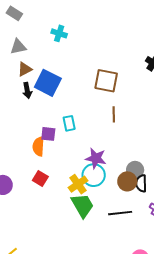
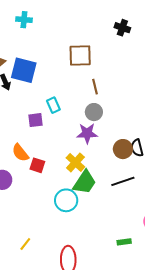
orange semicircle: (38, 146) -> (20, 153), moved, turned -30
gray circle: (135, 170) -> (94, 112), moved
cyan circle: (94, 175) -> (66, 200), moved
green trapezoid: (83, 205) -> (85, 182), turned 76

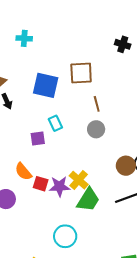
blue square: (24, 70) -> (46, 85), moved
purple star: (87, 133) -> (59, 187), moved
cyan circle: (66, 200) -> (65, 236), moved

